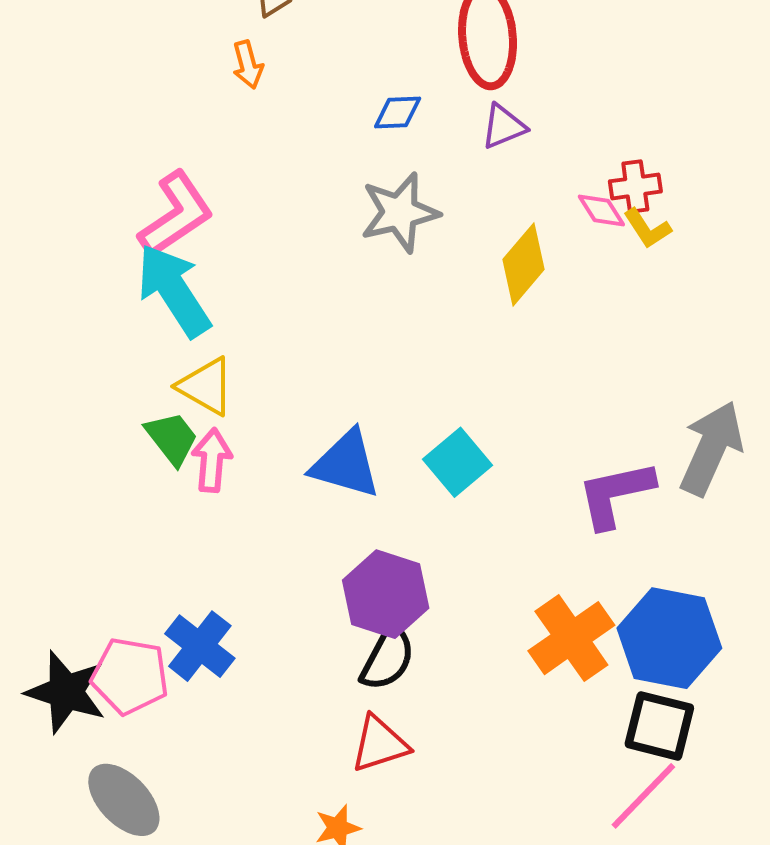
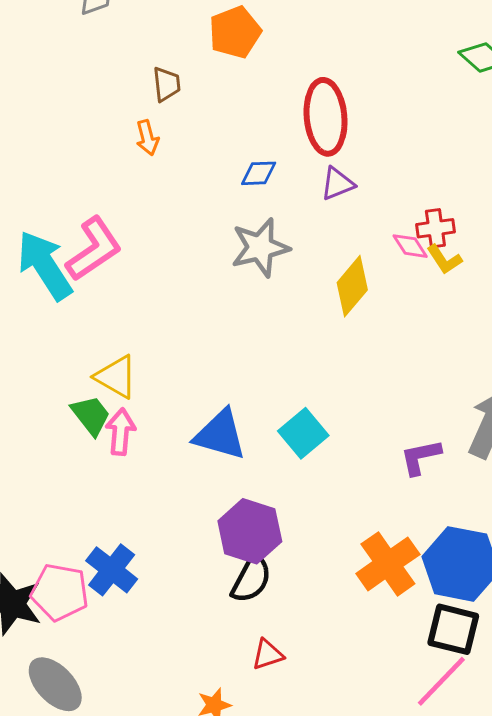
cyan arrow: (174, 290) -> (45, 265), moved
purple L-shape: (615, 494) -> (421, 457), size x0.7
red triangle: (380, 744) -> (268, 655), moved, size x0.7

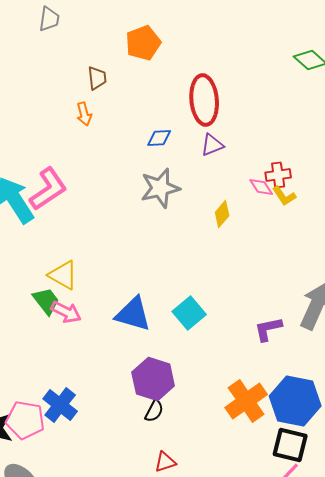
yellow diamond: (352, 286) -> (222, 214), size x0.7
pink arrow: (121, 432) -> (66, 312), turned 112
black semicircle: (251, 579) -> (154, 411), size x0.7

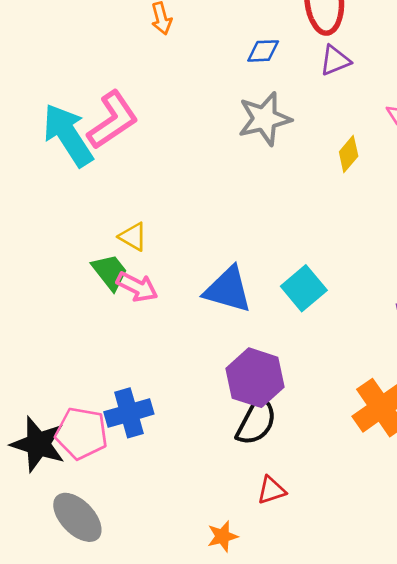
yellow triangle: (63, 275) -> (133, 237), size x0.7
blue cross: (60, 405) -> (129, 413), turned 36
black semicircle: (154, 411) -> (256, 421), size x1.6

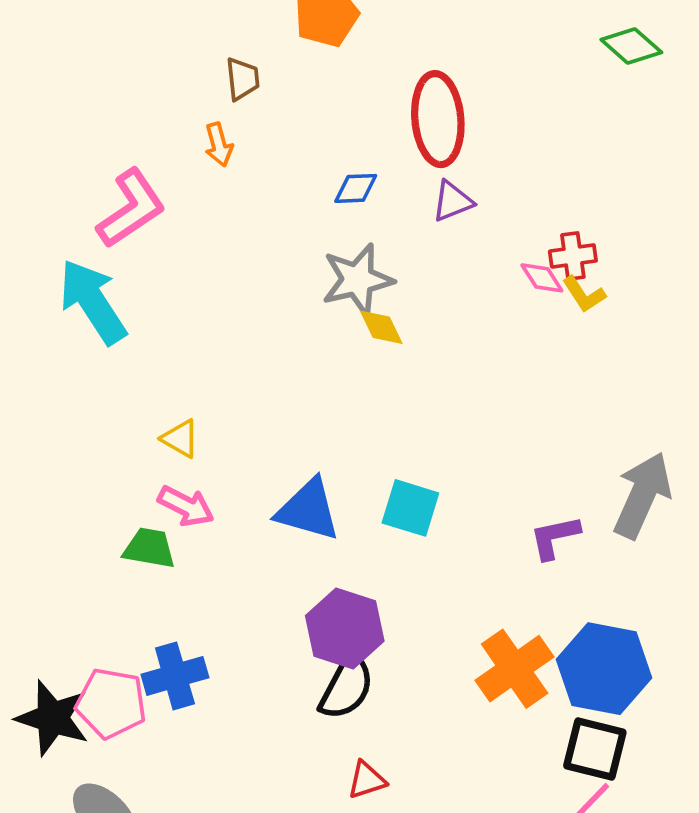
pink L-shape: (113, 120) -> (131, 209), moved
yellow diamond: (349, 154) -> (381, 327), moved, turned -66
green trapezoid: (110, 272) -> (149, 548), moved, turned -42
cyan square: (304, 288) -> (410, 508), turned -33

